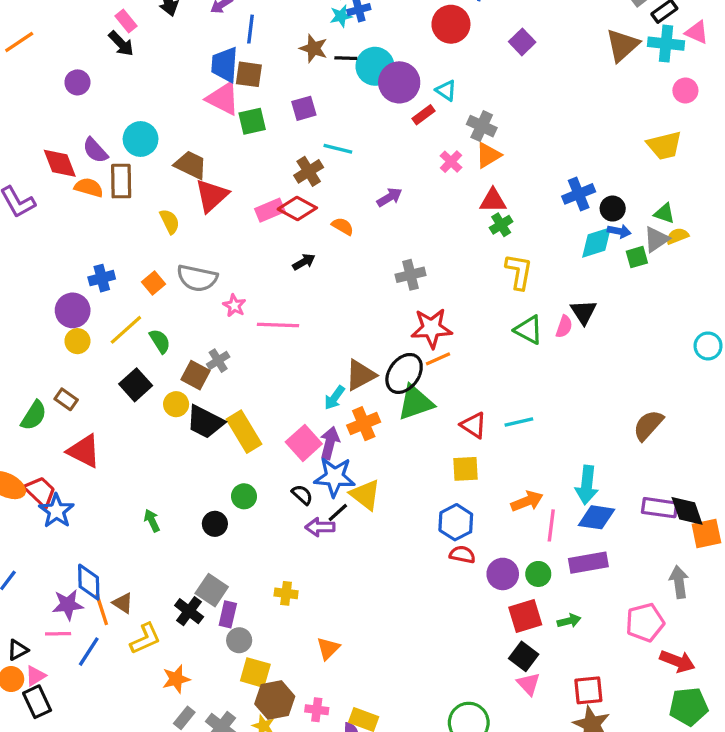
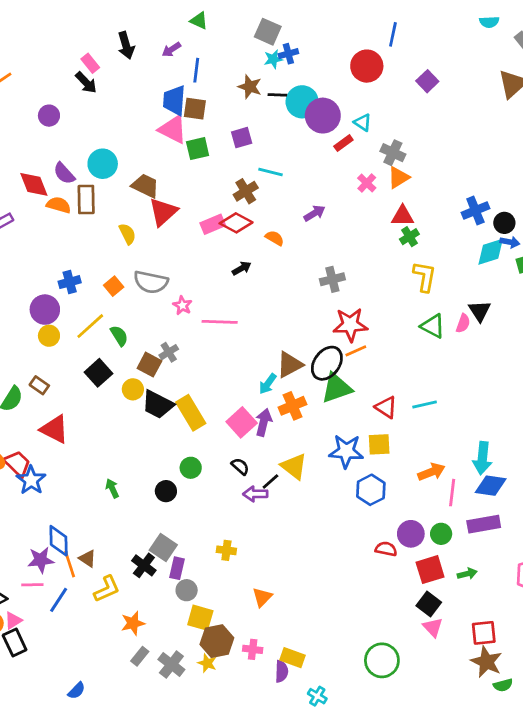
blue star: (335, 477) -> (346, 451), moved
red semicircle: (462, 555) -> (386, 549), moved

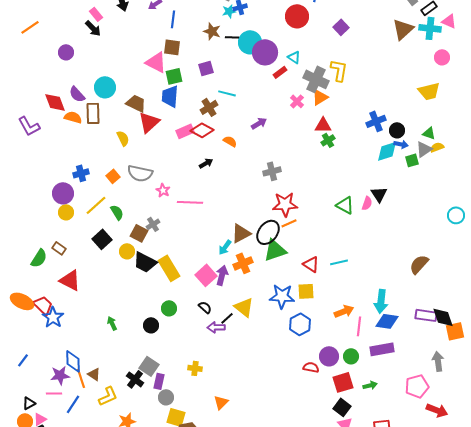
blue trapezoid: (174, 100) -> (170, 96), moved
gray cross: (393, 153) -> (316, 79), size x1.4
yellow L-shape: (425, 277) -> (339, 70), moved

